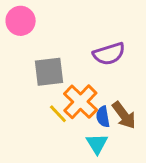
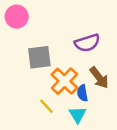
yellow line: (58, 114) -> (47, 106), moved
brown arrow: (124, 115) -> (99, 78), moved

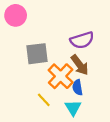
brown arrow: (99, 78) -> (80, 65), moved

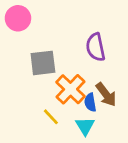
purple semicircle: (82, 40) -> (96, 47), turned 95
brown arrow: (80, 65) -> (106, 95), moved

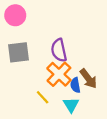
purple semicircle: (96, 47) -> (59, 50), moved
gray square: (43, 63) -> (19, 52), moved

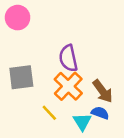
gray square: (19, 52) -> (21, 77), moved
blue semicircle: (75, 85) -> (100, 113), moved, turned 120

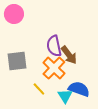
brown arrow: (103, 91) -> (69, 55), moved
blue semicircle: (100, 113) -> (79, 89), size x1.5

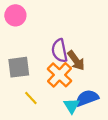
yellow line: (39, 89) -> (31, 98), moved
blue semicircle: (79, 89) -> (87, 98), turned -40

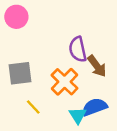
purple semicircle: (59, 51) -> (78, 49), moved
brown arrow: (76, 61) -> (97, 66), moved

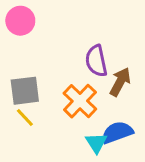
brown arrow: (97, 66) -> (120, 82), turned -115
yellow line: (33, 107) -> (25, 117), moved

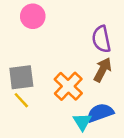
pink circle: (20, 21) -> (33, 16), moved
purple semicircle: (96, 61) -> (101, 39), moved

